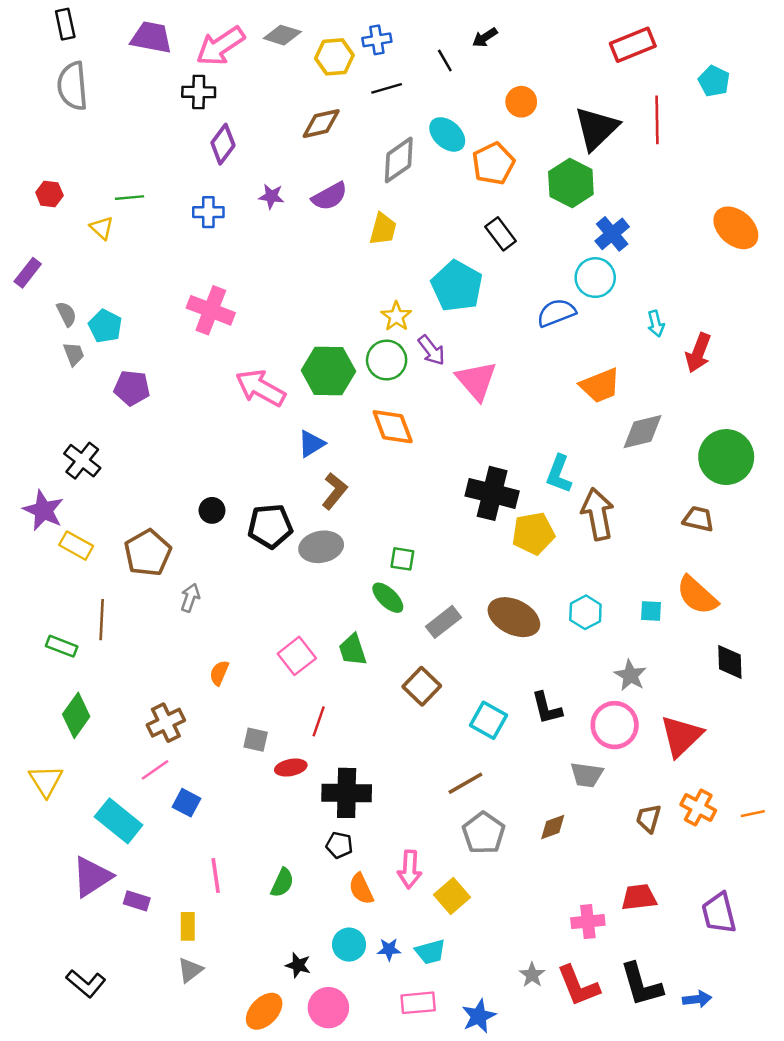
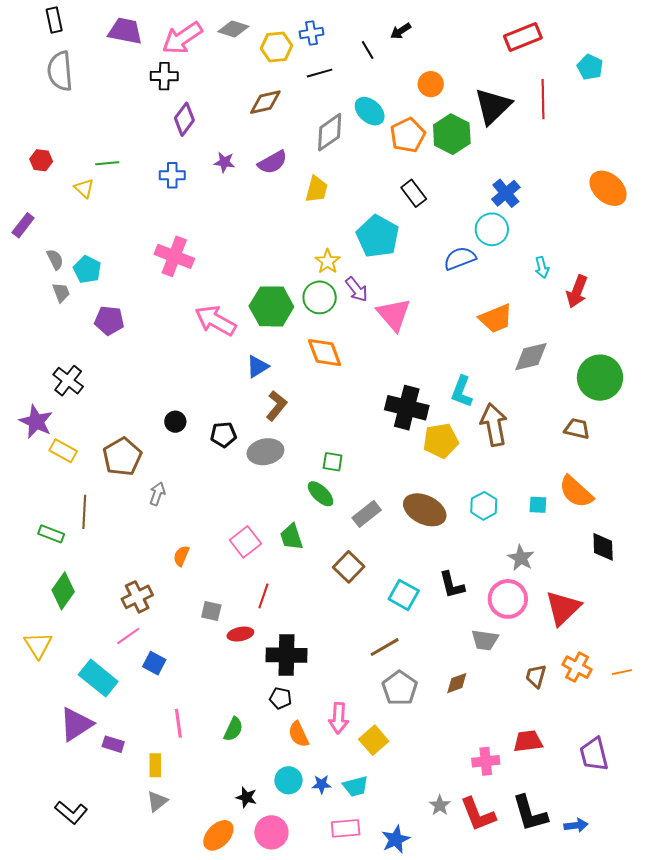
green hexagon: (571, 183) -> (452, 134), moved
black pentagon: (270, 526) -> (223, 435), size x0.7

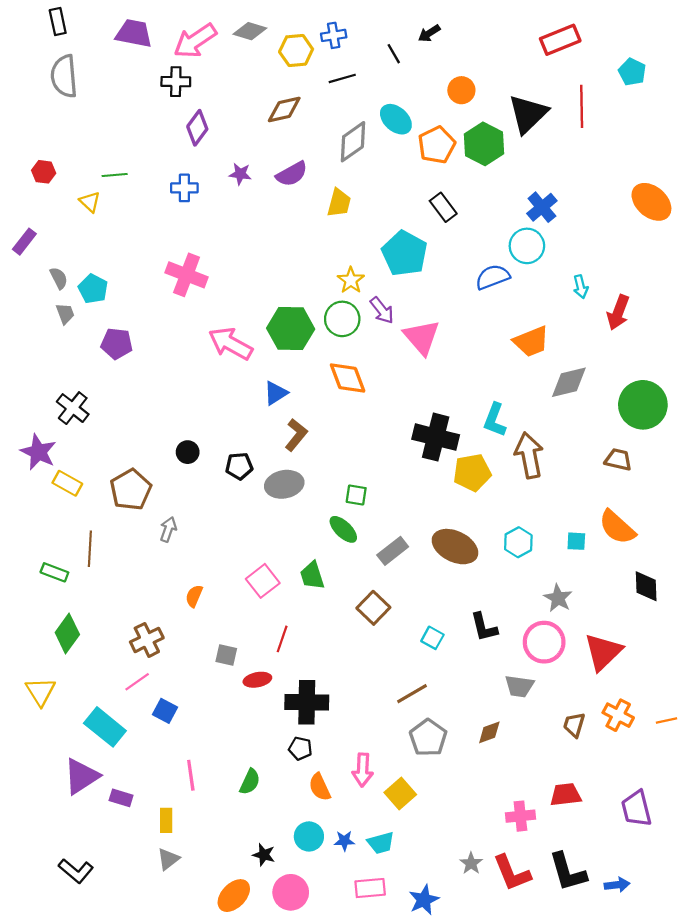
cyan square: (404, 595) -> (432, 638), size x0.7

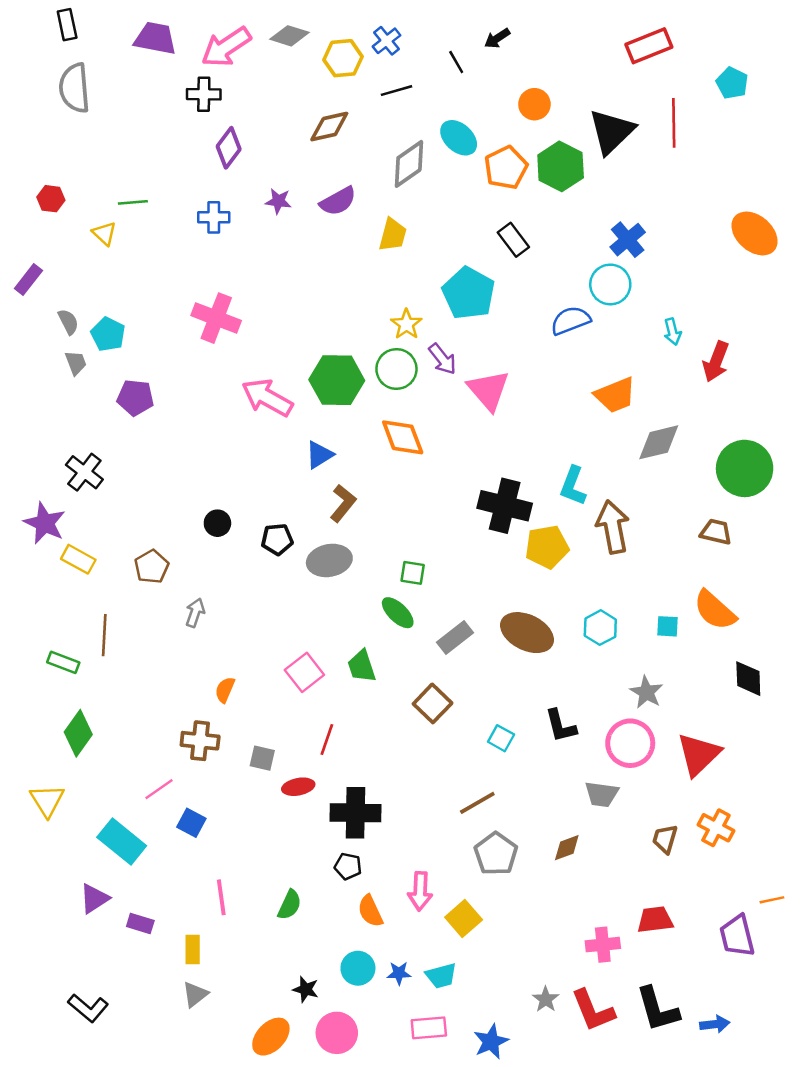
blue cross: (334, 35) -> (387, 41), turned -30
brown pentagon: (131, 490) -> (152, 567), size x0.7
brown cross: (147, 640) -> (200, 741), moved, turned 32
orange line: (667, 721) -> (772, 900), moved
purple triangle: (81, 776) -> (94, 899), size x0.7

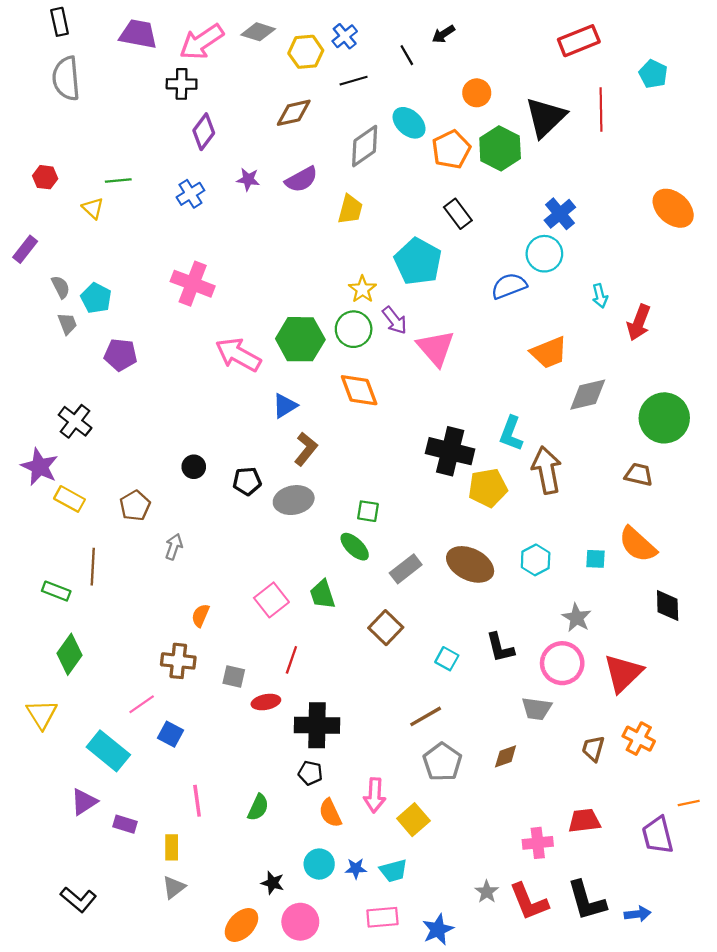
blue cross: (214, 217) -> (190, 194), turned -32

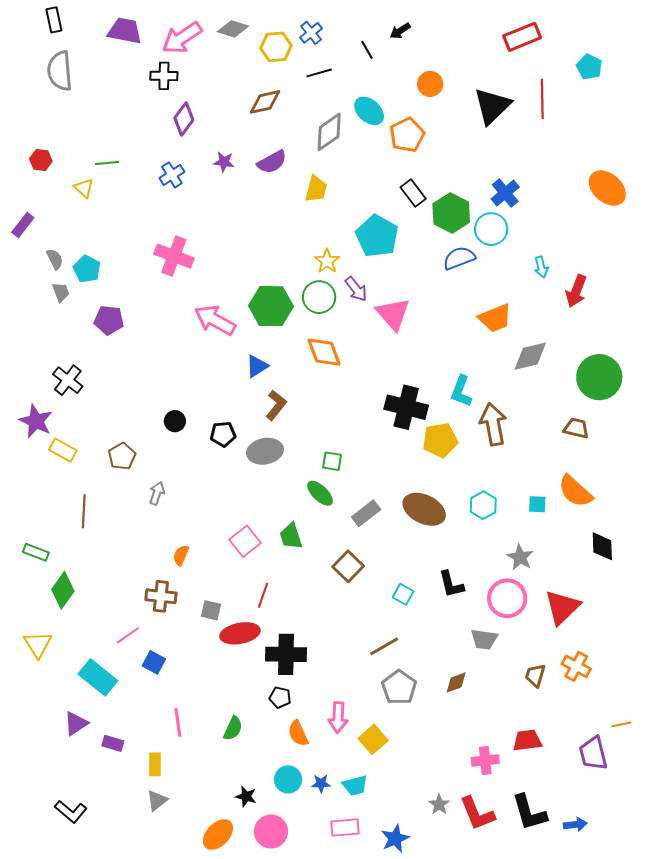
green hexagon: (500, 148) -> (451, 213), moved
green rectangle: (56, 591) -> (36, 552), moved
red ellipse: (266, 702) -> (240, 633), size x1.5

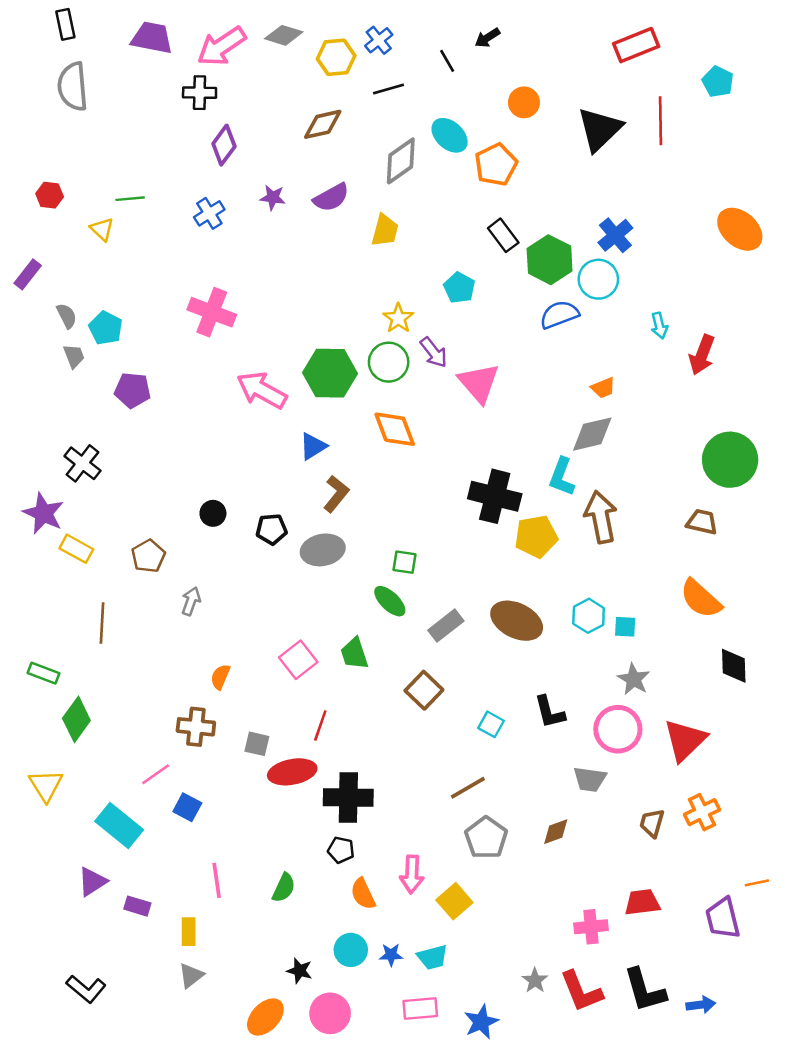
cyan pentagon: (377, 236) -> (459, 288), size x0.6
orange trapezoid: (495, 318) -> (603, 388), size x0.6
gray diamond: (530, 356) -> (592, 434), moved
cyan square: (537, 504) -> (625, 627), moved
orange cross: (576, 666) -> (702, 812), turned 36

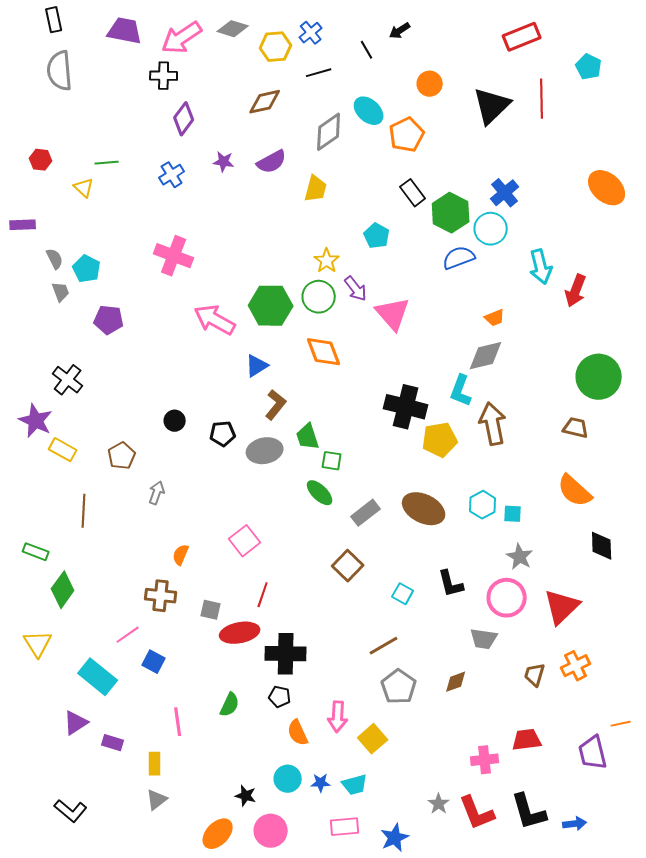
purple rectangle: (28, 274) -> (23, 225), turned 50
cyan arrow: (659, 326) -> (541, 267), size x1.6
green trapezoid: (354, 654) -> (308, 437), moved
green semicircle: (284, 888) -> (230, 705), moved

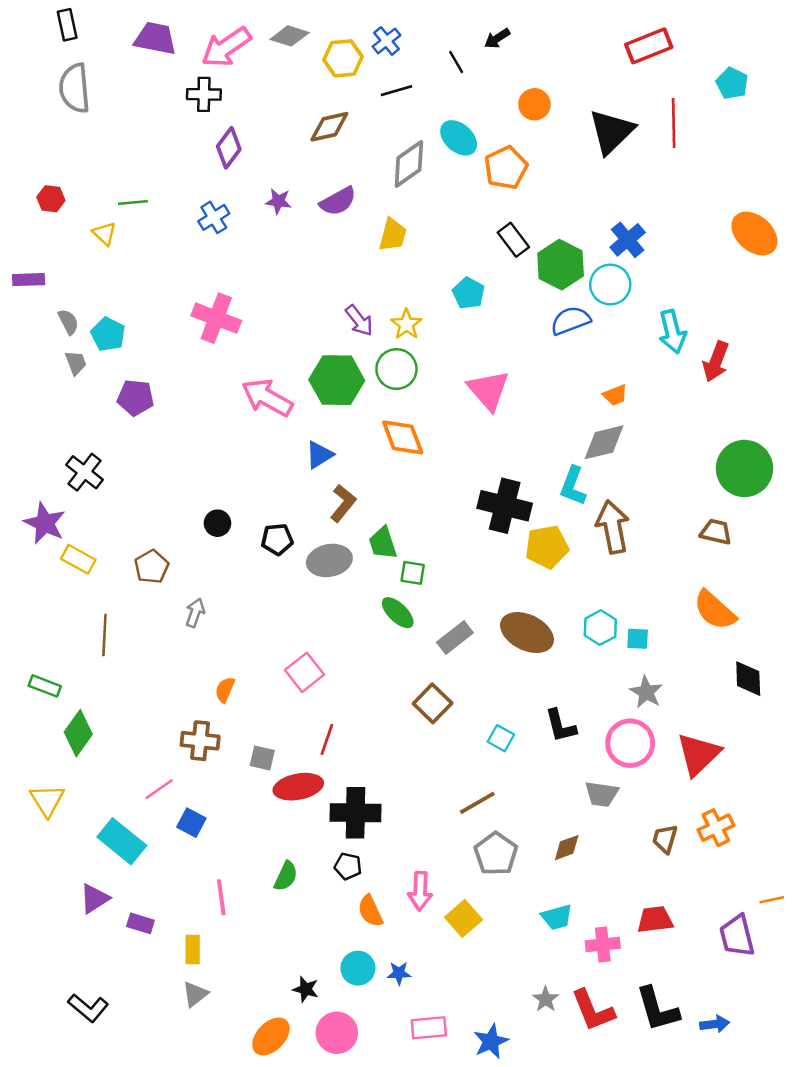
purple arrow: (356, 289) -> (359, 321), moved
cyan trapezoid: (355, 785) -> (557, 917), moved

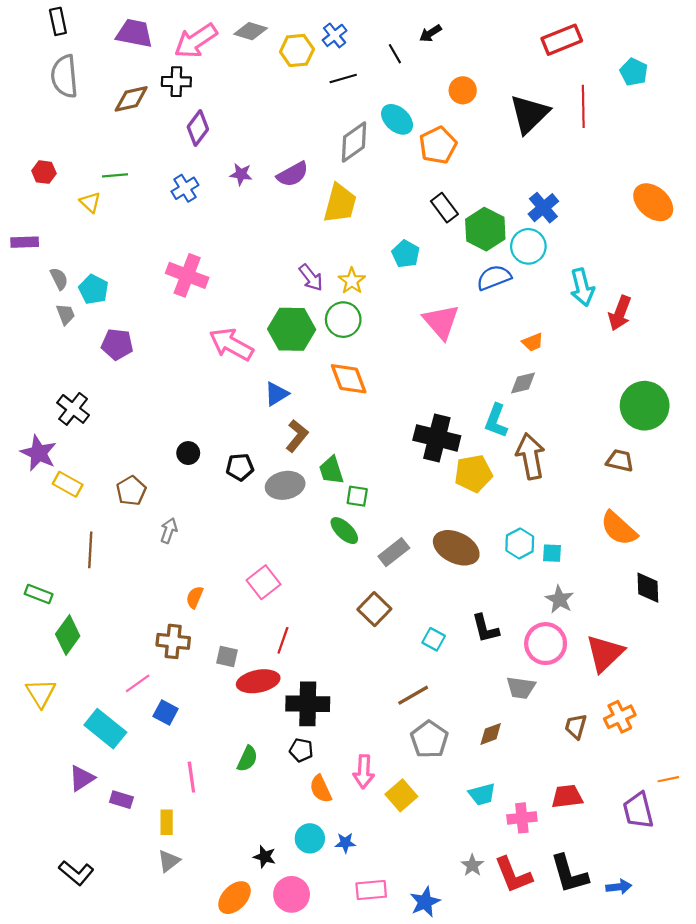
brown diamond: (329, 127) -> (131, 99), moved
yellow trapezoid: (393, 235) -> (340, 203), size x1.4
pink triangle: (488, 390) -> (441, 322), moved
gray diamond: (604, 442) -> (523, 383), size x0.7

